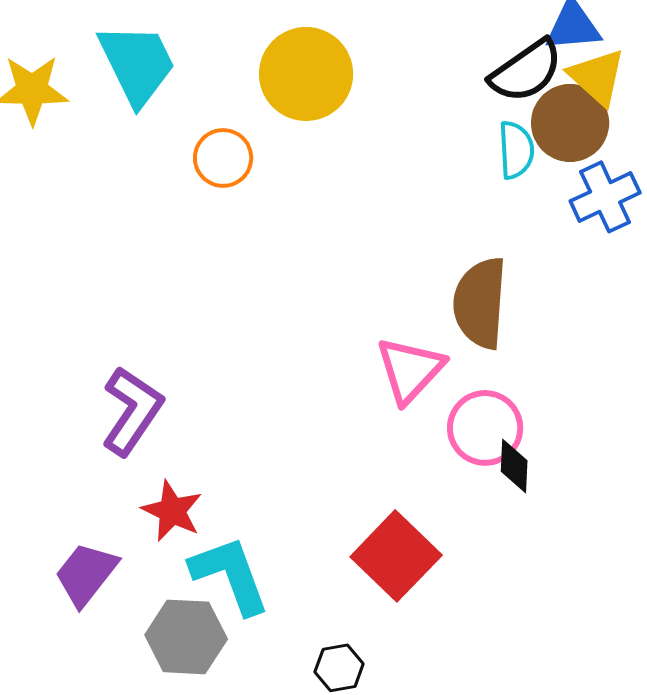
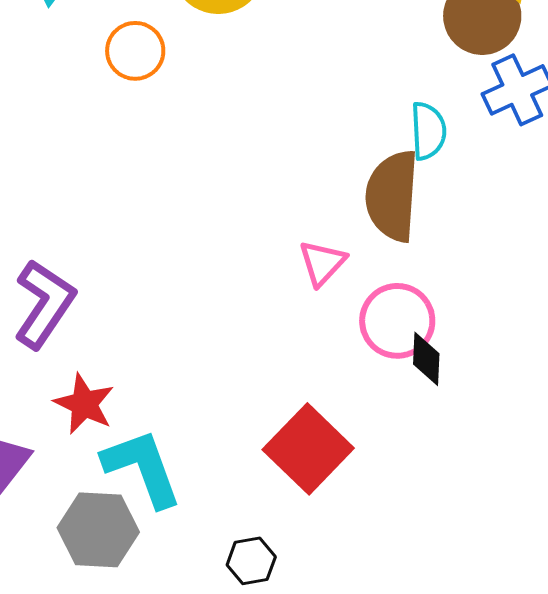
cyan semicircle: (516, 150) -> (428, 131), moved
pink triangle: (410, 370) -> (322, 263), size x0.7

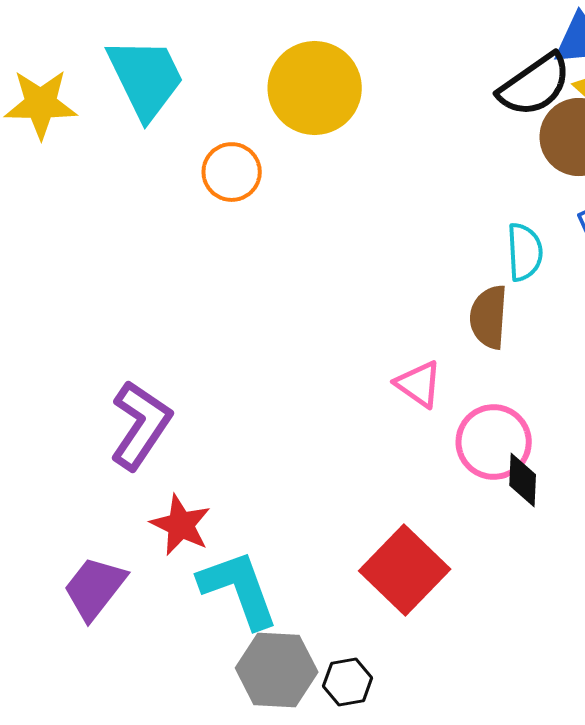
brown semicircle: (392, 196) -> (489, 317), size x0.7
pink triangle: (322, 263) -> (419, 384), turned -38
gray hexagon: (98, 530) -> (277, 670), moved

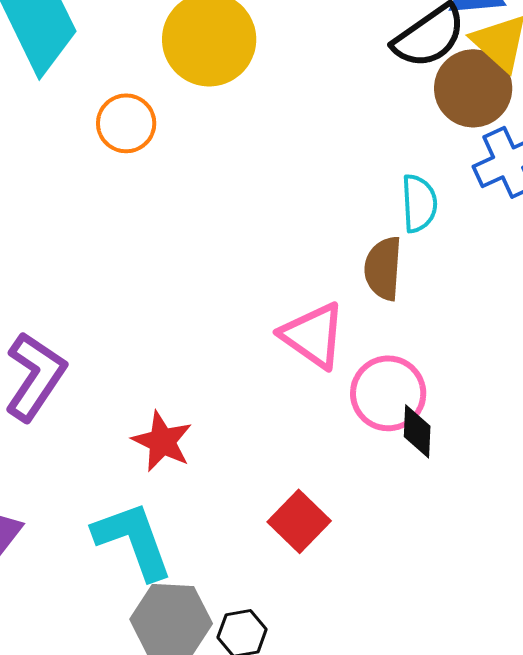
pink triangle: (419, 384) -> (313, 335), size x1.4
red star: (181, 525) -> (162, 441), moved
red square: (405, 570) -> (299, 521), size x0.7

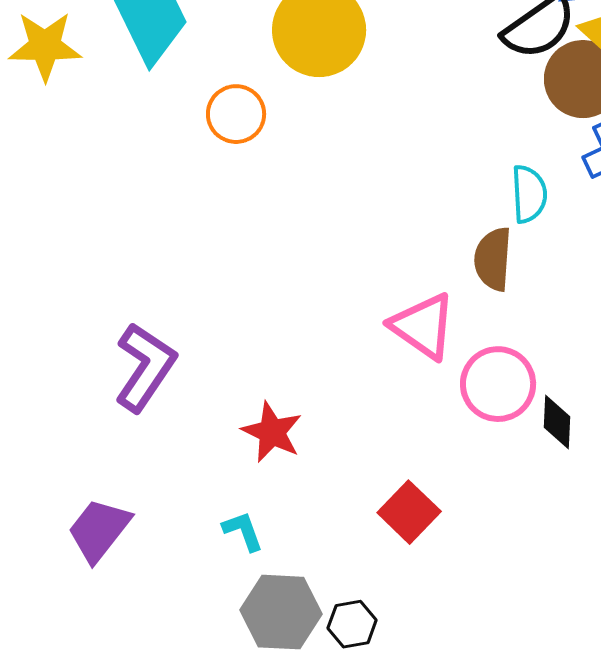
black diamond: (417, 431) -> (557, 422), moved
cyan L-shape: (133, 540) -> (243, 531), size x0.5

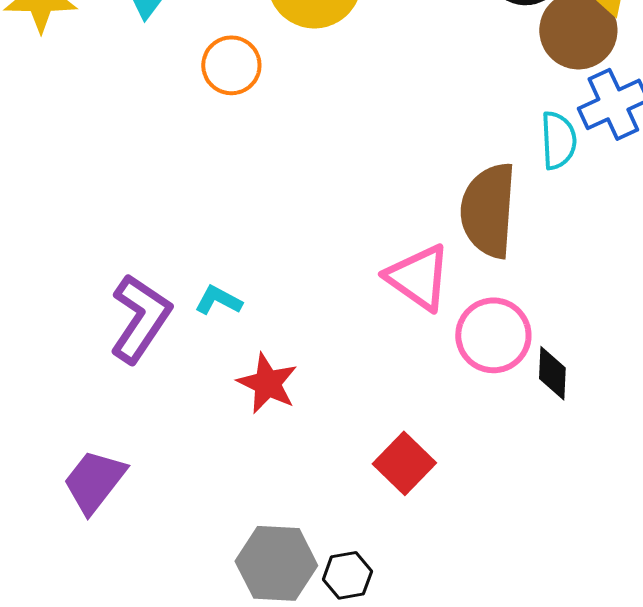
cyan semicircle: (529, 194) -> (558, 140), moved
brown semicircle: (493, 259) -> (488, 210), size x1.5
cyan L-shape: (243, 531) -> (218, 300), moved, turned -42

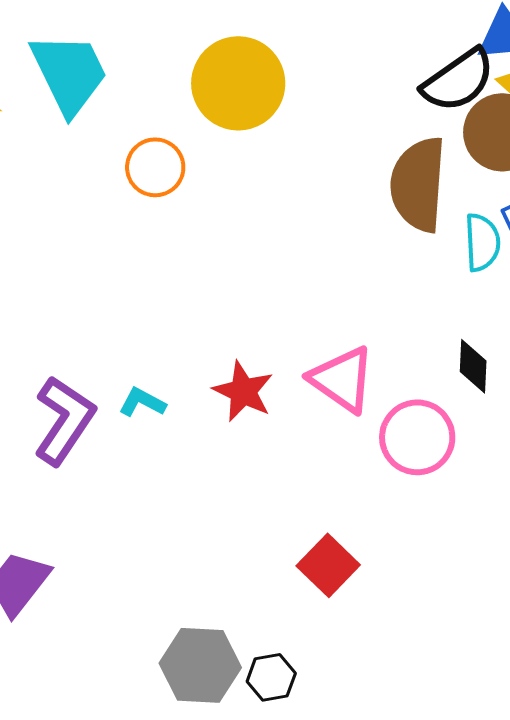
brown semicircle: (488, 210) -> (418, 184), moved
black diamond: (552, 373) -> (473, 366), moved
red star: (267, 383) -> (243, 391), moved

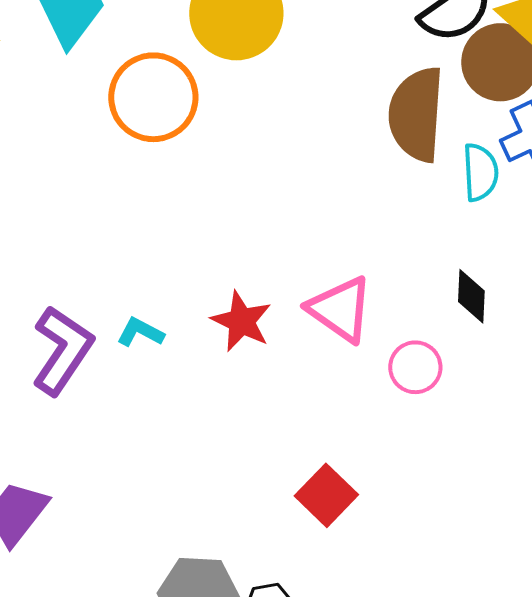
orange circle: (155, 167) -> (153, 97), size x1.5
pink circle: (417, 437) -> (415, 367), size x0.7

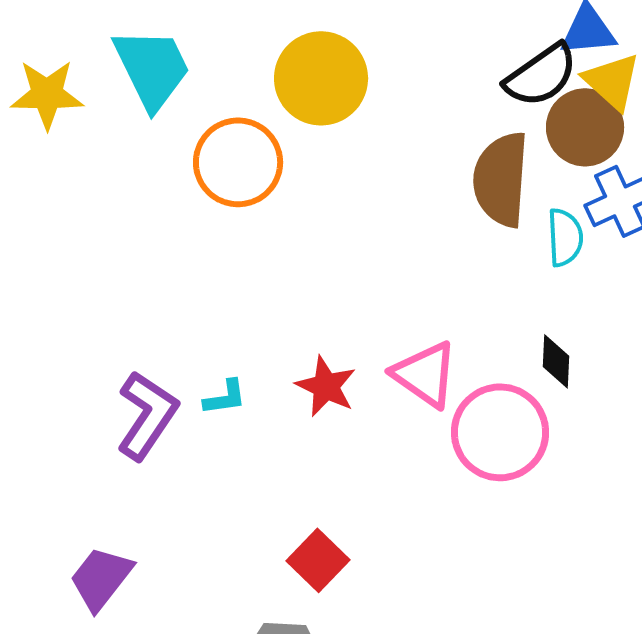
cyan L-shape: (140, 332) -> (225, 397), turned 144
pink circle: (415, 367) -> (500, 432), size x1.8
red square: (326, 495) -> (318, 560), moved

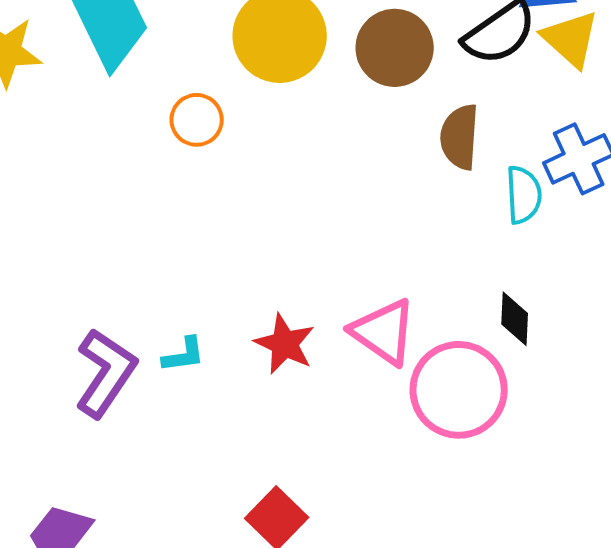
brown circle: (585, 127) -> (395, 48), moved
orange circle: (238, 162) -> (197, 120), size x0.6
brown semicircle: (501, 179) -> (460, 137), size x0.7

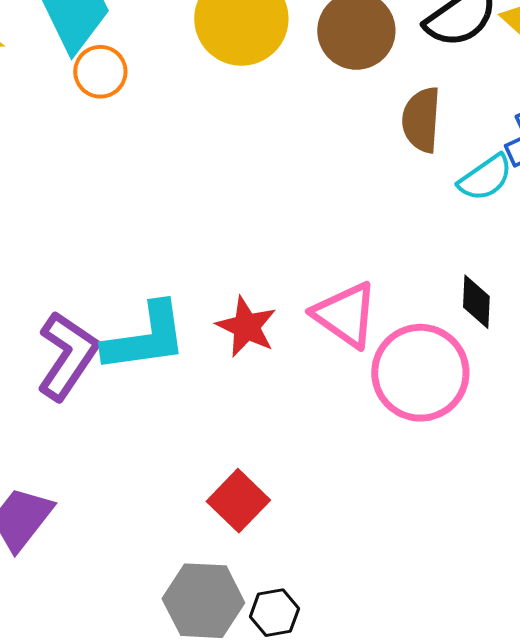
orange circle: (197, 120) -> (100, 72), moved
cyan semicircle: (524, 195) -> (485, 178), turned 58
cyan L-shape: (184, 355) -> (145, 338), size x2.0

